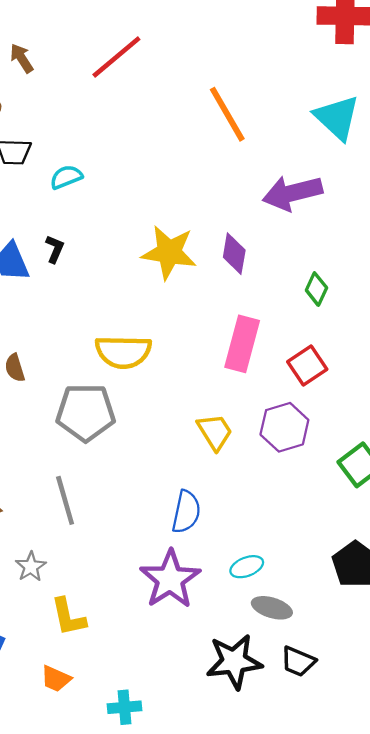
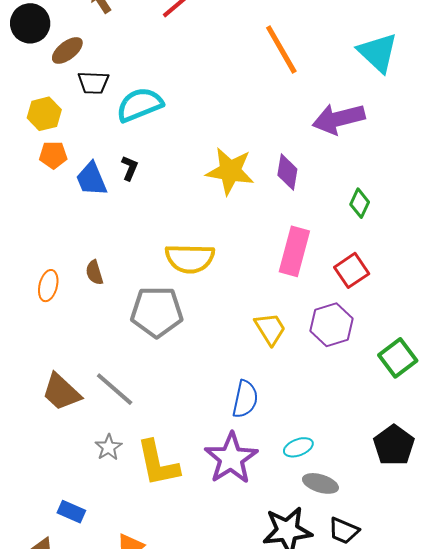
cyan semicircle: (66, 177) -> (140, 105), size x1.6
gray line: (65, 500) -> (115, 389), moved, turned -33
yellow L-shape: (68, 617) -> (158, 463), moved, size x1.4

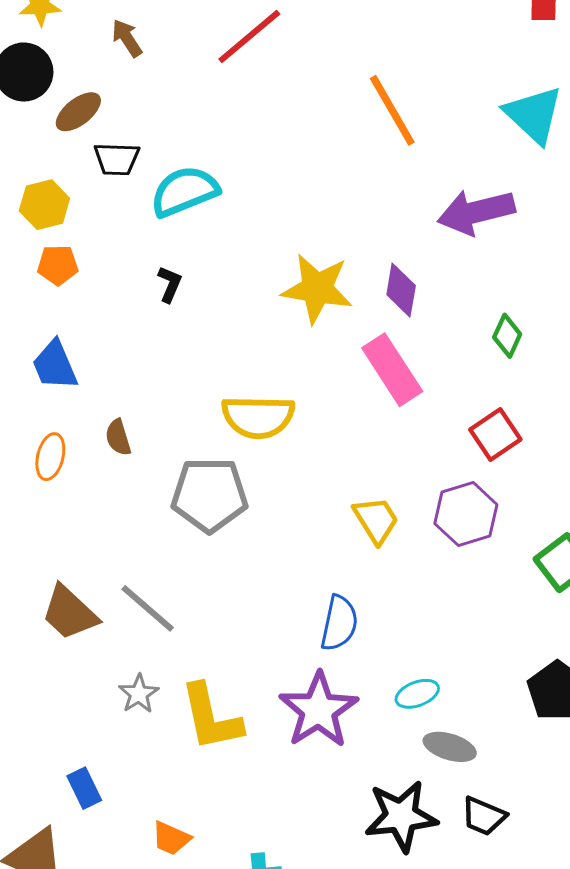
blue trapezoid: (91, 179) -> (55, 365), moved
pink rectangle: (294, 251) -> (392, 370), moved, turned -48
blue rectangle: (71, 512) -> (84, 788), turned 40

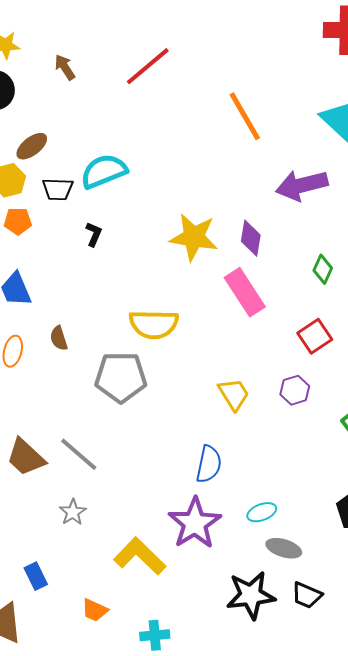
brown ellipse: (78, 112) -> (32, 146), moved
black trapezoid: (117, 159) -> (58, 189), moved
purple hexagon: (466, 514) -> (295, 390), size x0.7
yellow L-shape: (211, 717) -> (140, 556), moved, turned 146

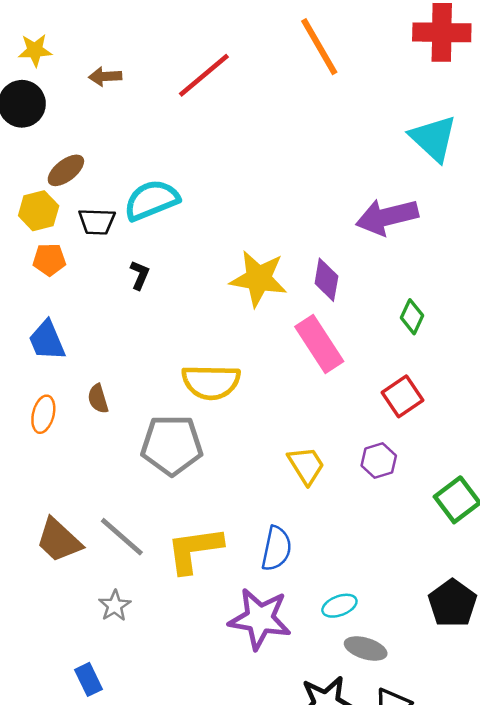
brown arrow: (65, 67) -> (105, 76), turned -60
orange line: (245, 116) -> (319, 47), moved
purple star: (195, 523) -> (260, 619), turned -30
yellow L-shape: (140, 556) -> (194, 550), moved, turned -52
blue rectangle: (36, 576) -> (89, 679), moved

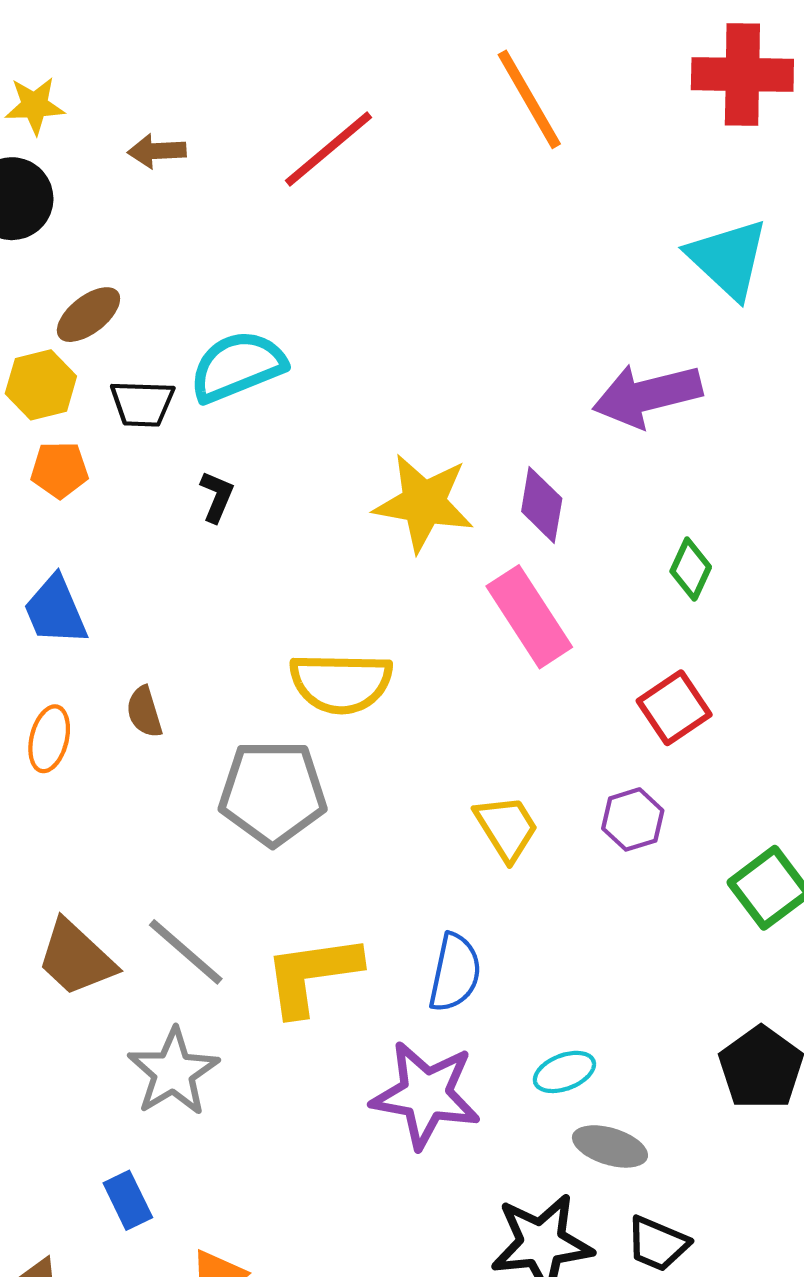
gray star: (115, 606) -> (173, 1072), size x1.6

